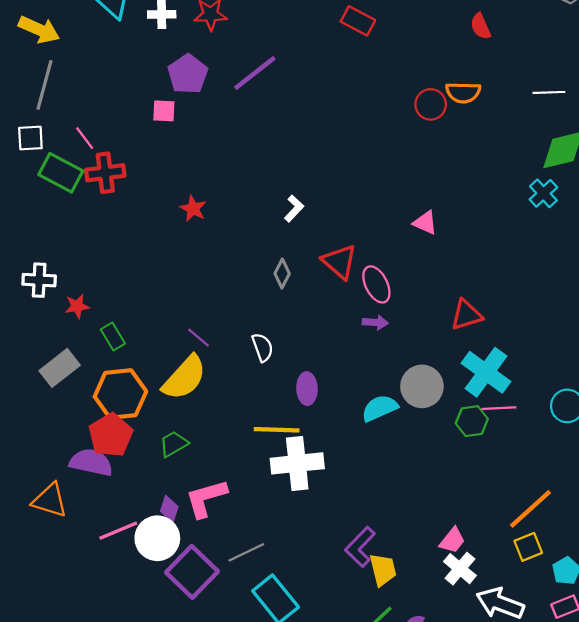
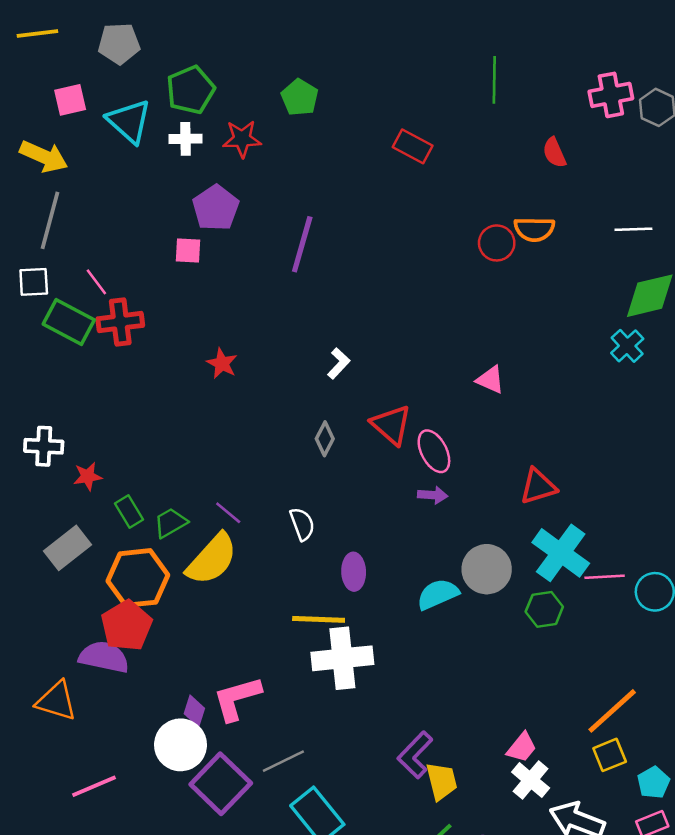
purple line: (255, 73) -> (302, 244), moved, turned -36
pink line: (499, 408) -> (605, 577), moved
green trapezoid: (174, 444) -> (170, 523), moved
pink line: (118, 531) -> (94, 786), moved

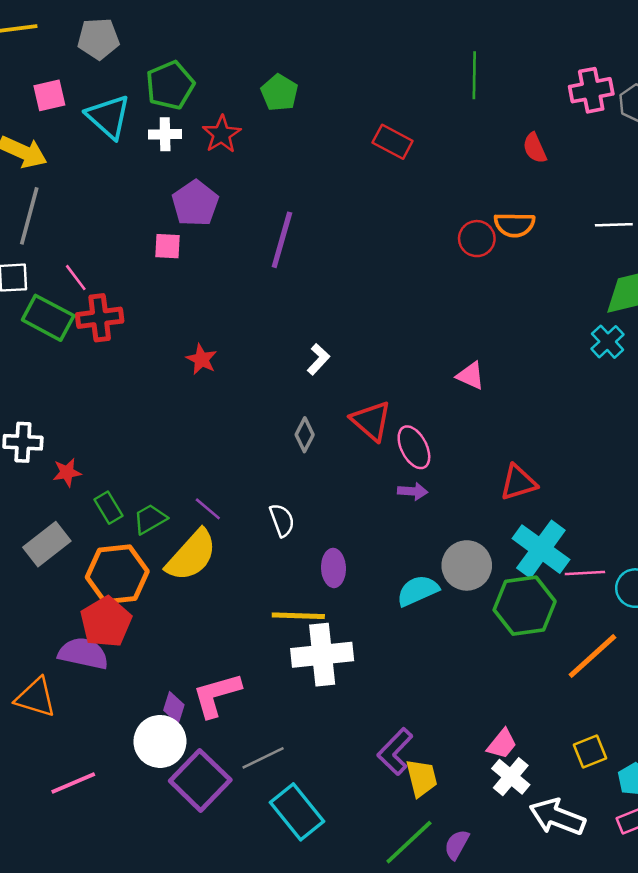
red star: (242, 139) -> (222, 134), turned -30
green hexagon: (544, 609) -> (525, 606), size x1.6
orange line: (612, 711) -> (592, 656), moved

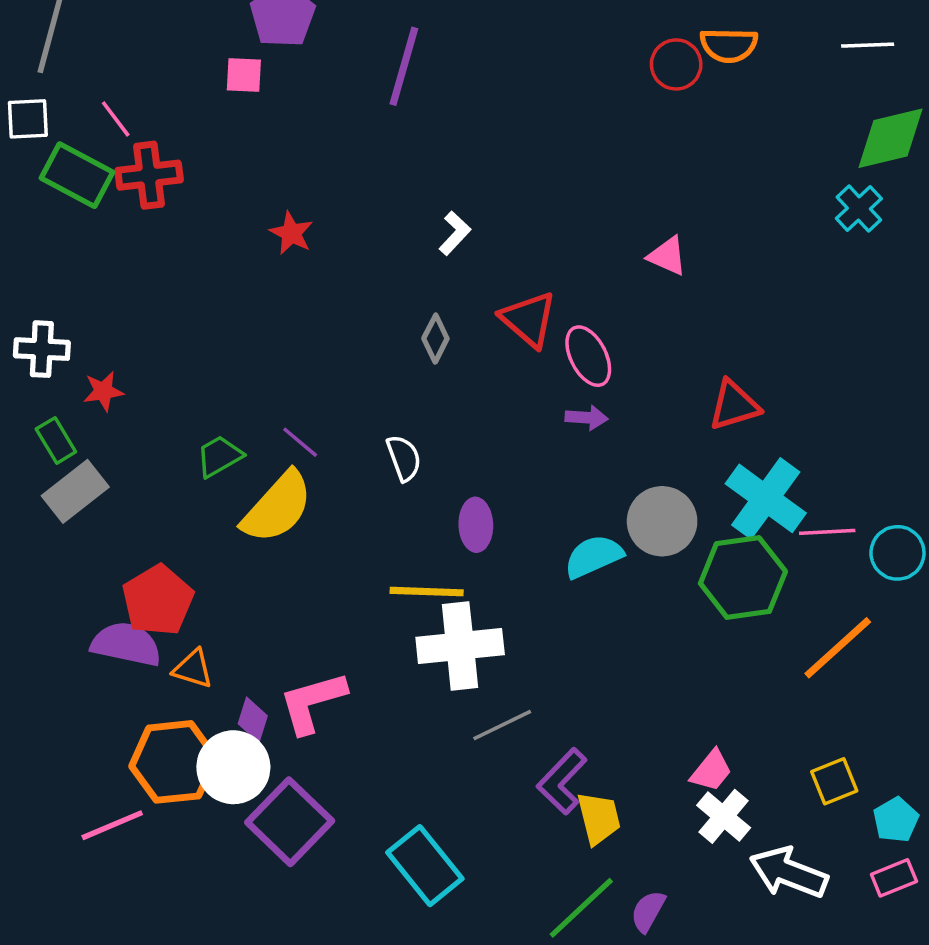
green rectangle: (108, 508) -> (56, 440), moved
orange hexagon: (117, 574) -> (174, 762), moved
orange triangle: (36, 697) -> (193, 669), moved, size x0.7
gray line: (263, 758) -> (502, 725), moved

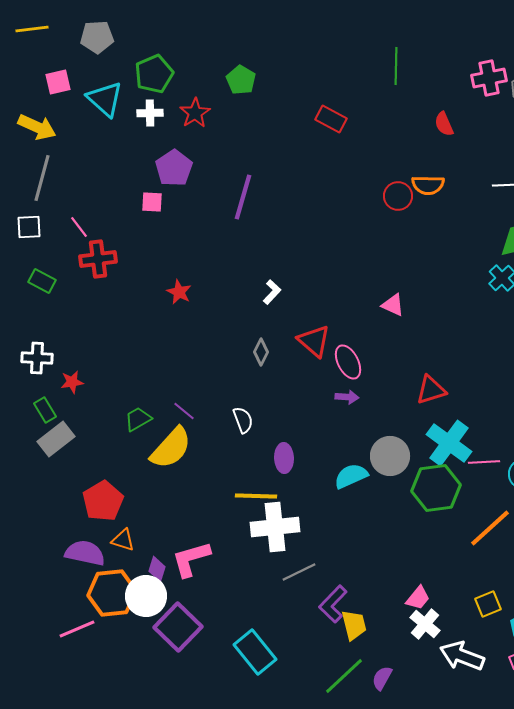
green rectangle: (77, 175) -> (42, 281), moved, size x0.7
purple semicircle: (126, 644) -> (85, 553), moved

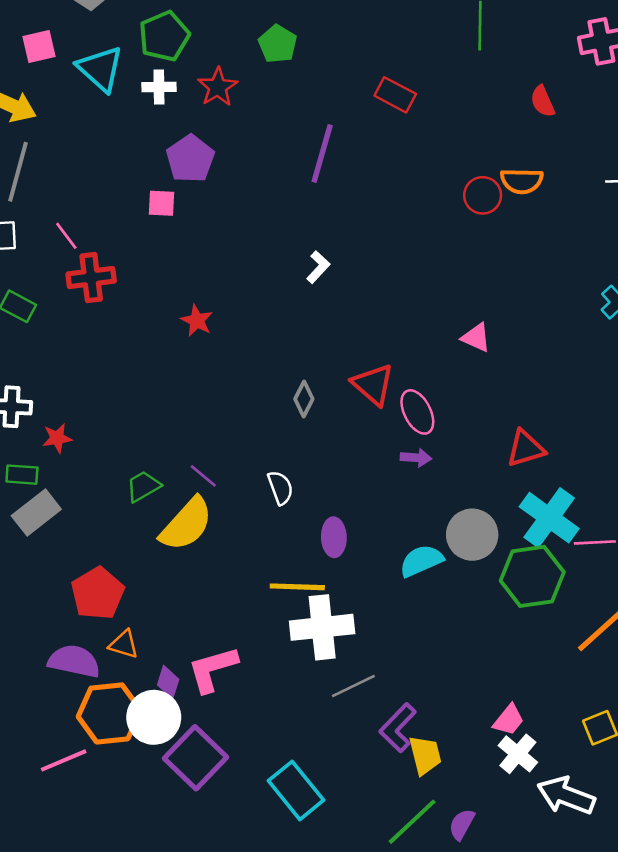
purple line: (243, 197) -> (322, 154), moved
white L-shape: (272, 292) -> (318, 267), moved
green rectangle: (45, 410) -> (22, 475), turned -55

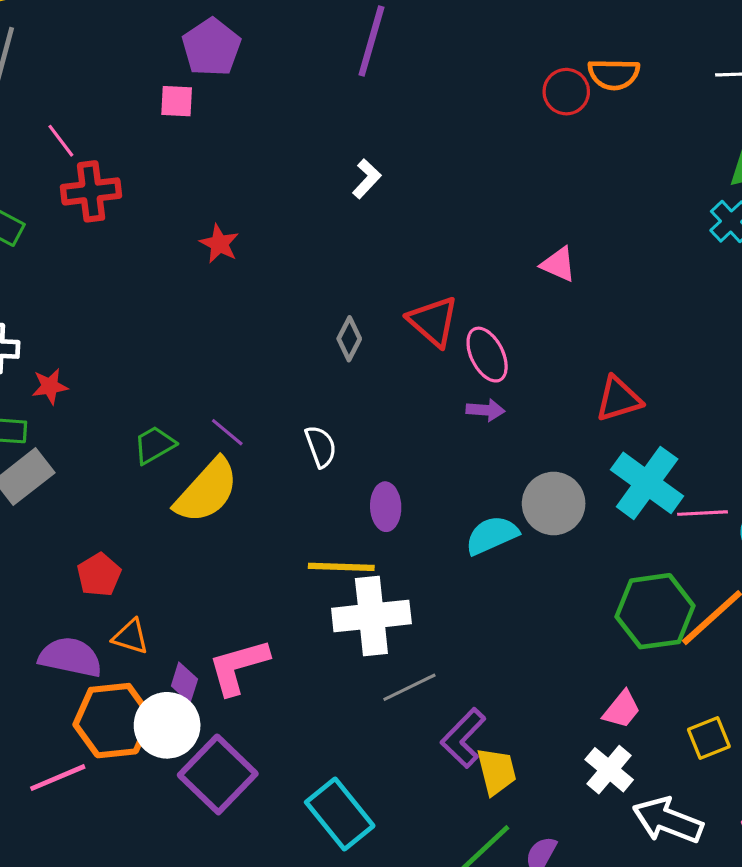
green hexagon: (532, 576) -> (655, 611), moved
red pentagon: (98, 593) -> (99, 575), size x0.7
pink trapezoid: (509, 720) -> (622, 709), moved

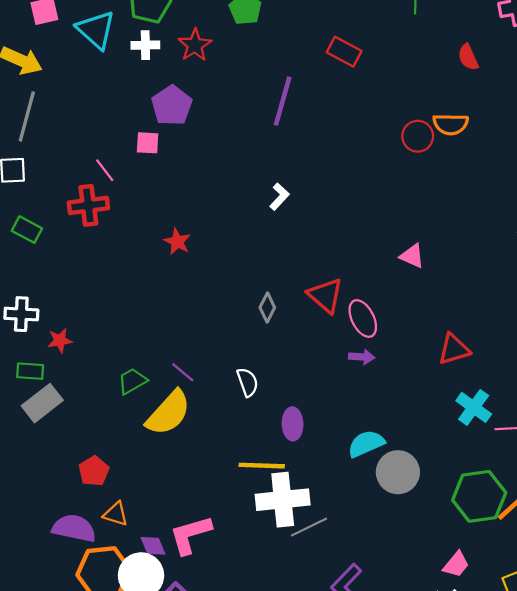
pink line: (61, 141) -> (105, 170), moved
cyan cross: (647, 483) -> (474, 407), size x0.7
gray circle: (554, 504) -> (398, 472), moved
purple diamond: (184, 683) -> (153, 546), turned -40
gray line: (409, 687) -> (309, 527), moved

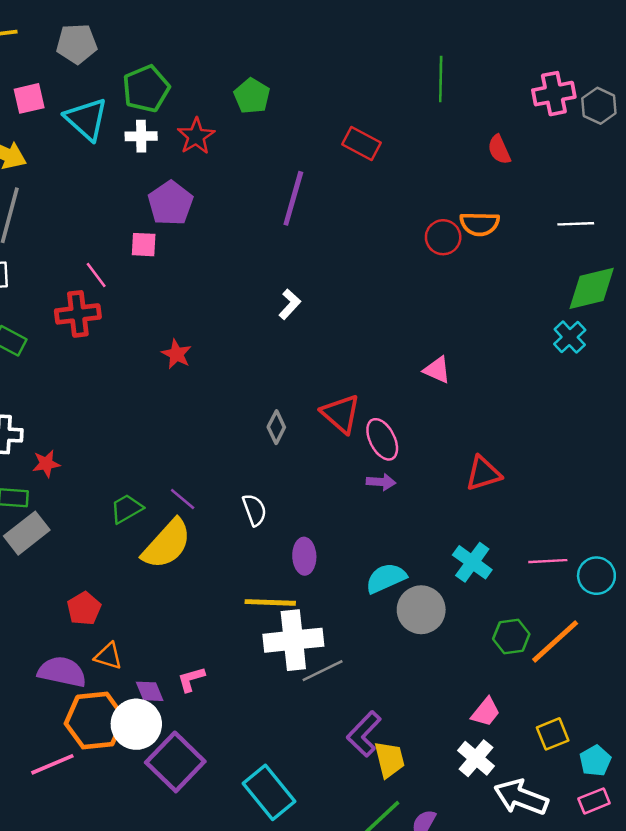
cyan cross: (474, 407) -> (472, 562), moved
green hexagon: (479, 496) -> (511, 637), size x0.6
pink L-shape: (190, 535) -> (191, 679), size x0.6

